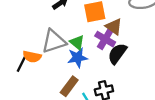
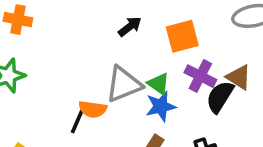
brown triangle: (114, 27) -> (239, 77), moved

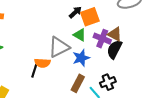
black arrow: (130, 27) -> (75, 12), moved
brown triangle: (239, 77) -> (115, 34), moved
green triangle: (159, 84) -> (80, 35), moved

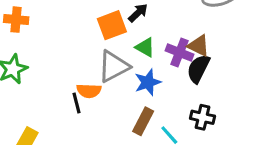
orange square: (90, 17) -> (112, 25), moved
black line: (34, 71) -> (77, 103), turned -32
black cross: (108, 82) -> (202, 117), moved, turned 35

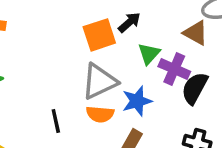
brown triangle: (199, 46) -> (196, 33), moved
green triangle: (145, 47) -> (149, 54), moved, turned 40
orange semicircle: (89, 91) -> (100, 114), moved

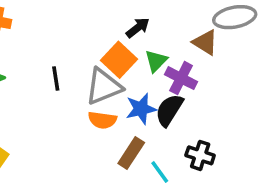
orange square: (99, 35) -> (119, 60), moved, turned -32
black semicircle: (195, 88) -> (169, 110), moved
black line: (56, 121) -> (56, 79), moved

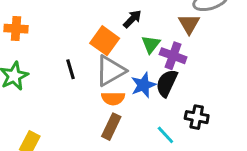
brown triangle: (205, 42) -> (189, 24), turned 35
orange square: (119, 60) -> (105, 41), moved
brown rectangle: (131, 153) -> (111, 127), moved

